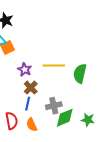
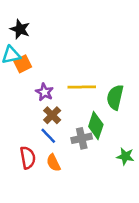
blue line: (28, 104) -> (48, 136), turned -56
green diamond: (65, 118) -> (96, 126), moved, turned -50

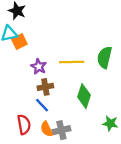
green semicircle: (115, 97) -> (105, 57), moved
brown cross: (52, 115) -> (45, 87), turned 35
gray cross: (82, 138) -> (61, 130), moved

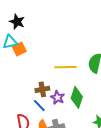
purple star: (39, 67) -> (58, 97), moved

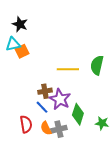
purple star: (58, 97) -> (60, 99), size x1.5
green diamond: (77, 97) -> (78, 114), moved

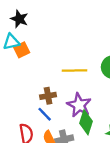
purple star: (60, 99) -> (79, 105), moved

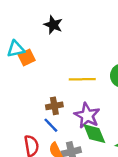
black star: (19, 19) -> (53, 25), moved
green diamond: (86, 122) -> (94, 134), turned -40

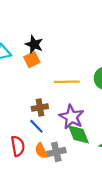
black star: (53, 25) -> (34, 44), moved
orange square: (27, 57) -> (32, 60), moved

